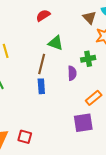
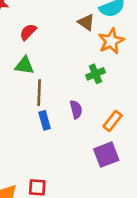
green triangle: (56, 43) -> (24, 65), moved
purple semicircle: (72, 73) -> (76, 109), moved

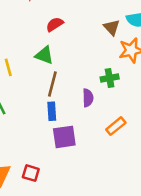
purple semicircle: (76, 109) -> (88, 98), moved
purple square: (106, 155) -> (64, 137), moved

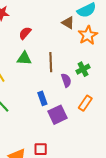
green cross: (110, 78) -> (83, 69), moved
brown line: (52, 84) -> (51, 62), moved
orange rectangle: (116, 126) -> (85, 103), moved

